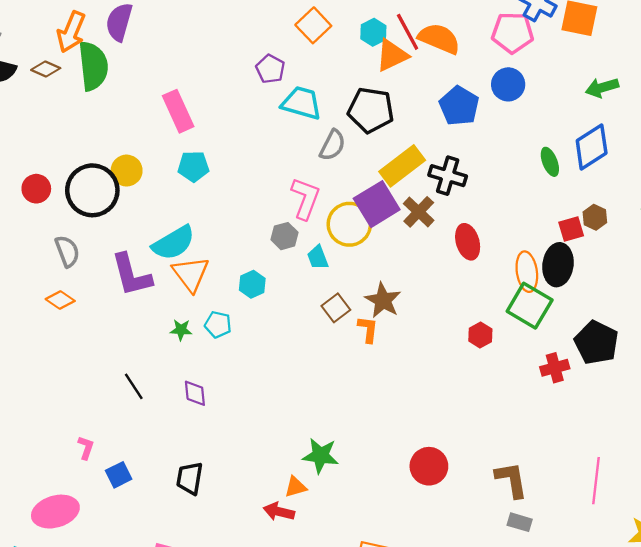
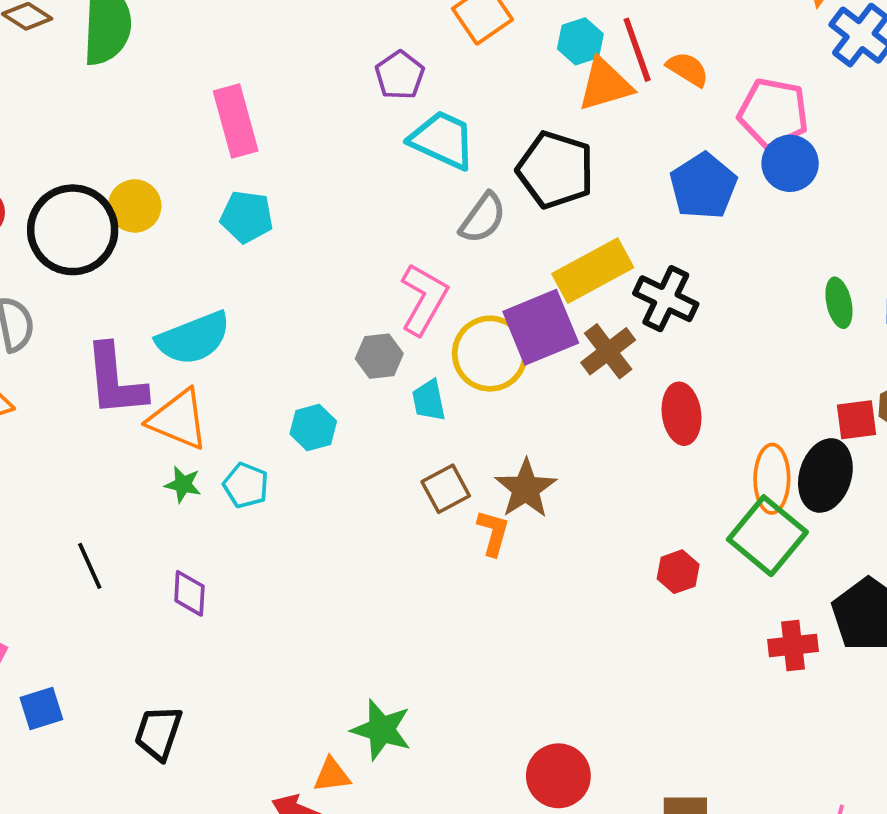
pink pentagon: (513, 33) -> (773, 113), moved
orange semicircle: (439, 39) -> (688, 69), size x0.6
orange triangle: (191, 274) -> (178, 419), moved, turned -39

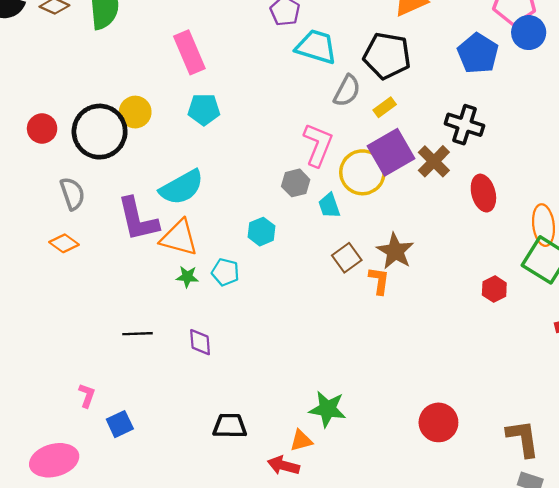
yellow rectangle: (593, 271) -> (385, 107), moved, size x0.5
black line: (90, 566) -> (137, 334), turned -60
black trapezoid: (158, 733) -> (230, 426), moved, turned 80

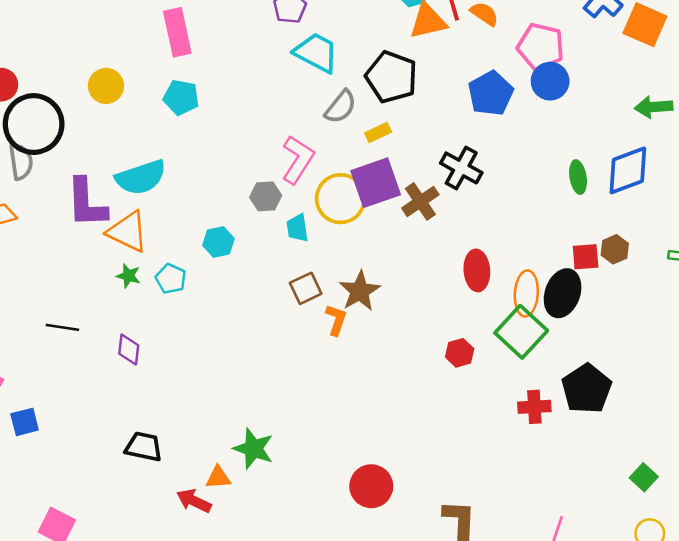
black circle: (100, 132) -> (34, 124), moved
red ellipse: (483, 193) -> (477, 270), moved

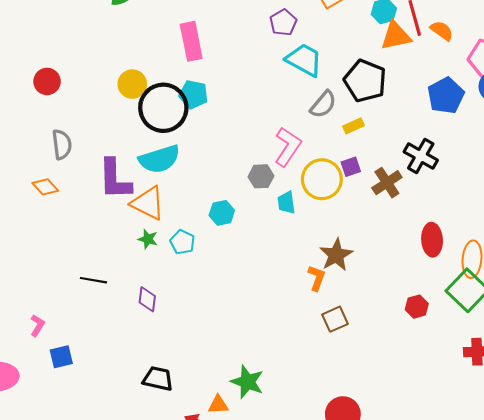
black circle: (34, 124) -> (163, 108), moved
purple square: (376, 183) -> (351, 167), size x0.5
brown square: (306, 288) -> (335, 319), moved

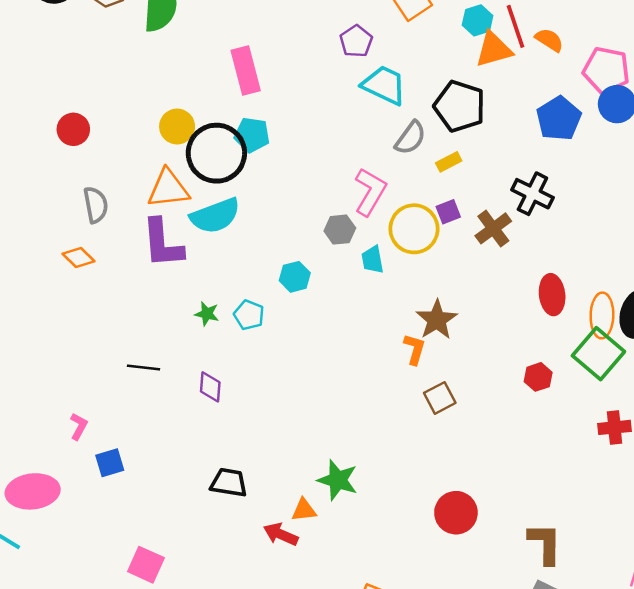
orange triangle: (148, 203) -> (168, 189), moved, turned -30

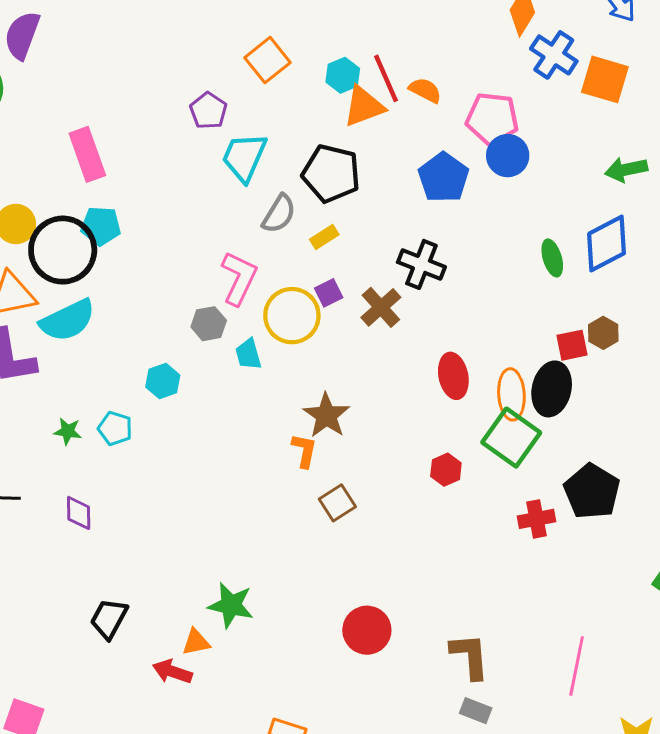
cyan trapezoid: (384, 85) -> (244, 157), turned -87
black trapezoid: (229, 483) -> (109, 619), turned -66

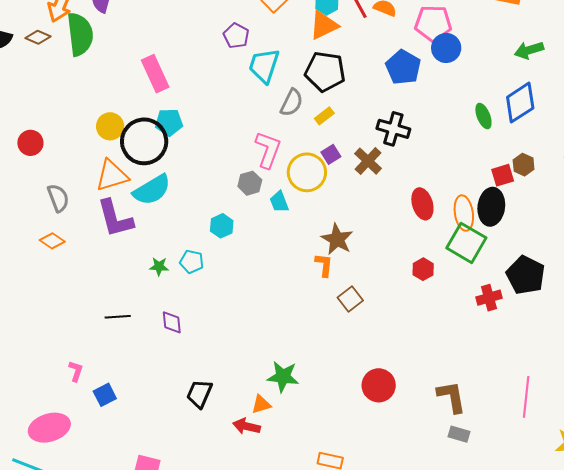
orange triangle: (364, 106) -> (324, 25), moved

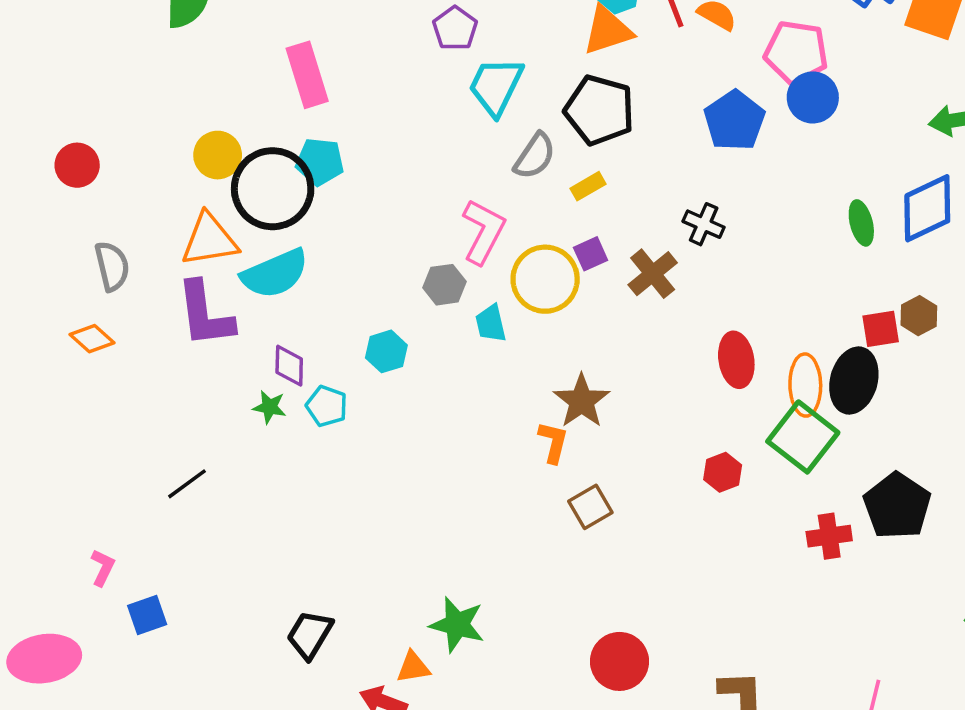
black cross: (393, 129) -> (704, 224), size x0.7
black line: (118, 317) -> (187, 484), turned -40
purple diamond: (172, 322) -> (289, 366), moved

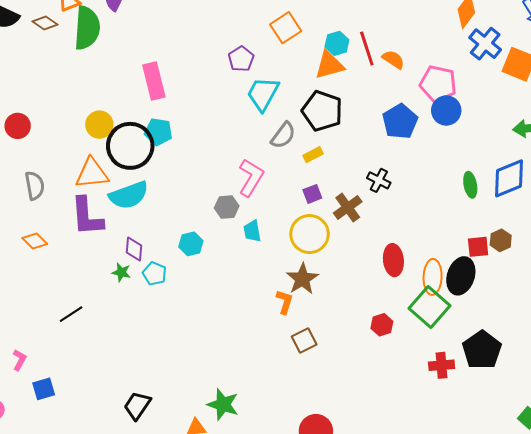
yellow circle: (545, 279) -> (310, 234), moved
orange diamond: (92, 339) -> (35, 241), moved

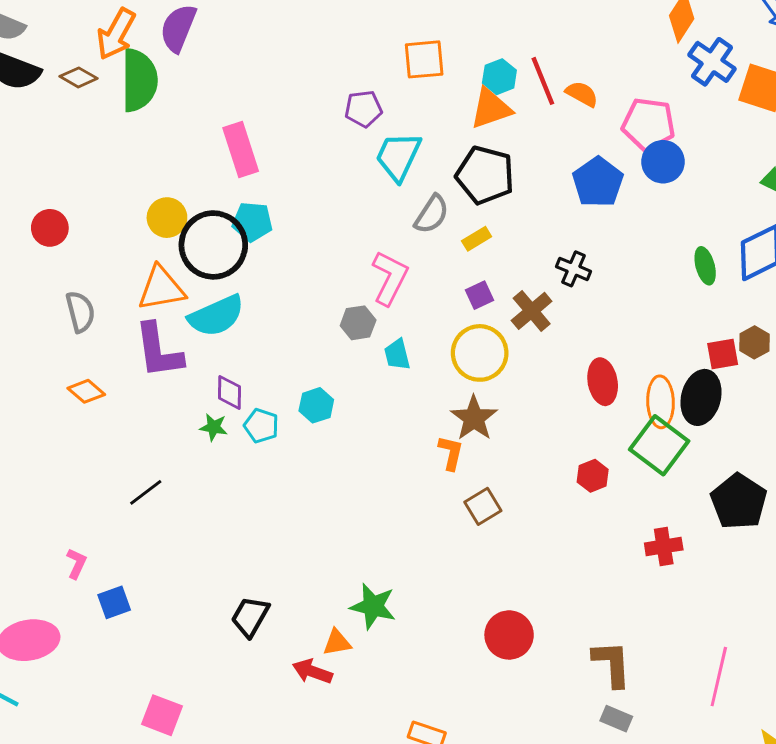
orange square: (286, 28) -> (424, 59), turned 32
purple pentagon: (241, 59) -> (363, 109), turned 30
cyan hexagon: (191, 244) -> (316, 405), moved
red cross: (442, 365) -> (664, 546), moved

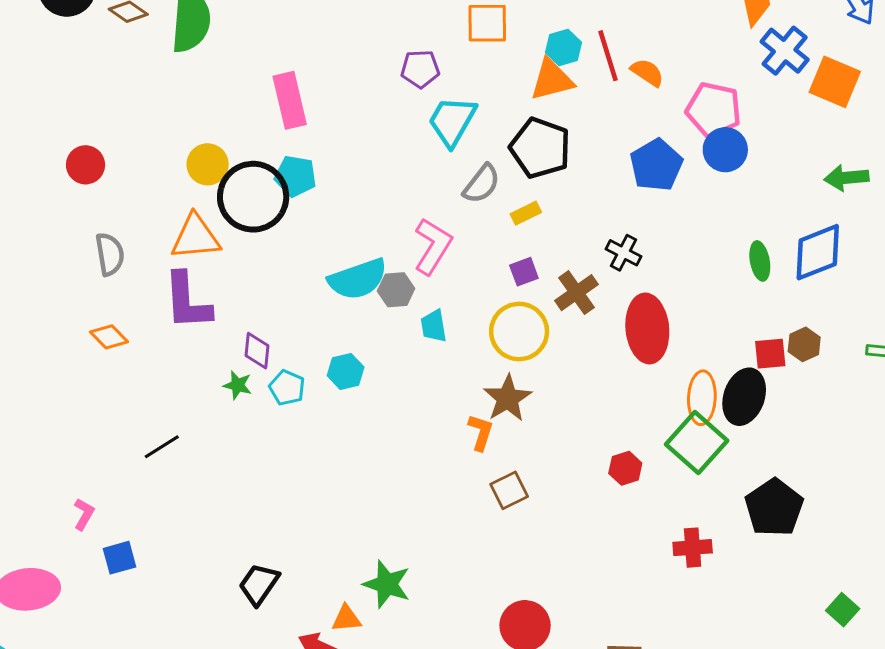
cyan semicircle: (216, 316) -> (358, 279), moved
red ellipse: (603, 382) -> (647, 328), moved, size x1.4

